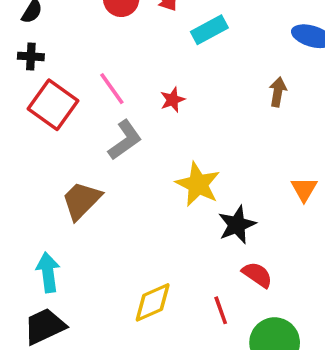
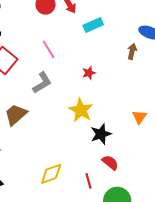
pink line: (112, 89) -> (49, 49), moved
brown arrow: (278, 92) -> (132, 51), moved
red star: (173, 100) -> (89, 73), moved

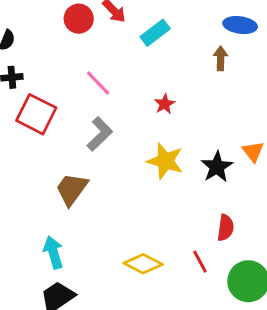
black star: (101, 134) -> (217, 167), moved
red semicircle: (110, 163) -> (225, 228), turned 72
yellow diamond: (51, 174) -> (143, 264), turned 60

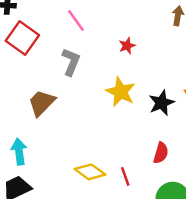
gray L-shape: (100, 134) -> (71, 62), turned -32
red line: (200, 262) -> (125, 176), moved

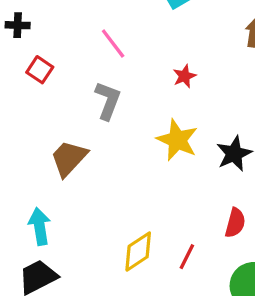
red square: (22, 38) -> (40, 70), size x0.6
yellow diamond: (90, 172) -> (138, 252), turned -68
red line: (125, 176) -> (187, 257), turned 48

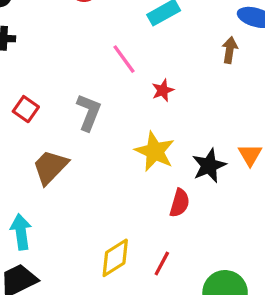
pink line: (113, 43) -> (124, 59), moved
red square: (40, 70) -> (26, 109), moved
red semicircle: (235, 223) -> (180, 203), moved

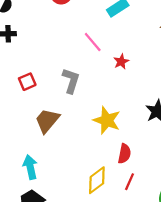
red square: (26, 109) -> (27, 82), turned 36
yellow star: (155, 151) -> (107, 120), moved
red semicircle: (180, 203) -> (124, 154), moved

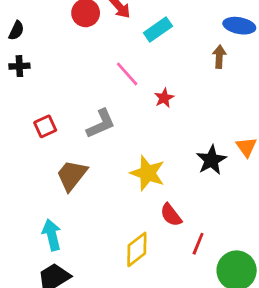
gray L-shape: (71, 81) -> (101, 124), turned 50
red semicircle: (124, 154) -> (171, 215), turned 132
red line: (130, 182) -> (198, 244), moved

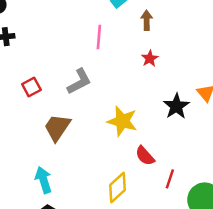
brown arrow: (219, 57) -> (147, 20), moved
pink line: (127, 74) -> (99, 37), turned 50
red star: (164, 98) -> (150, 58), moved

